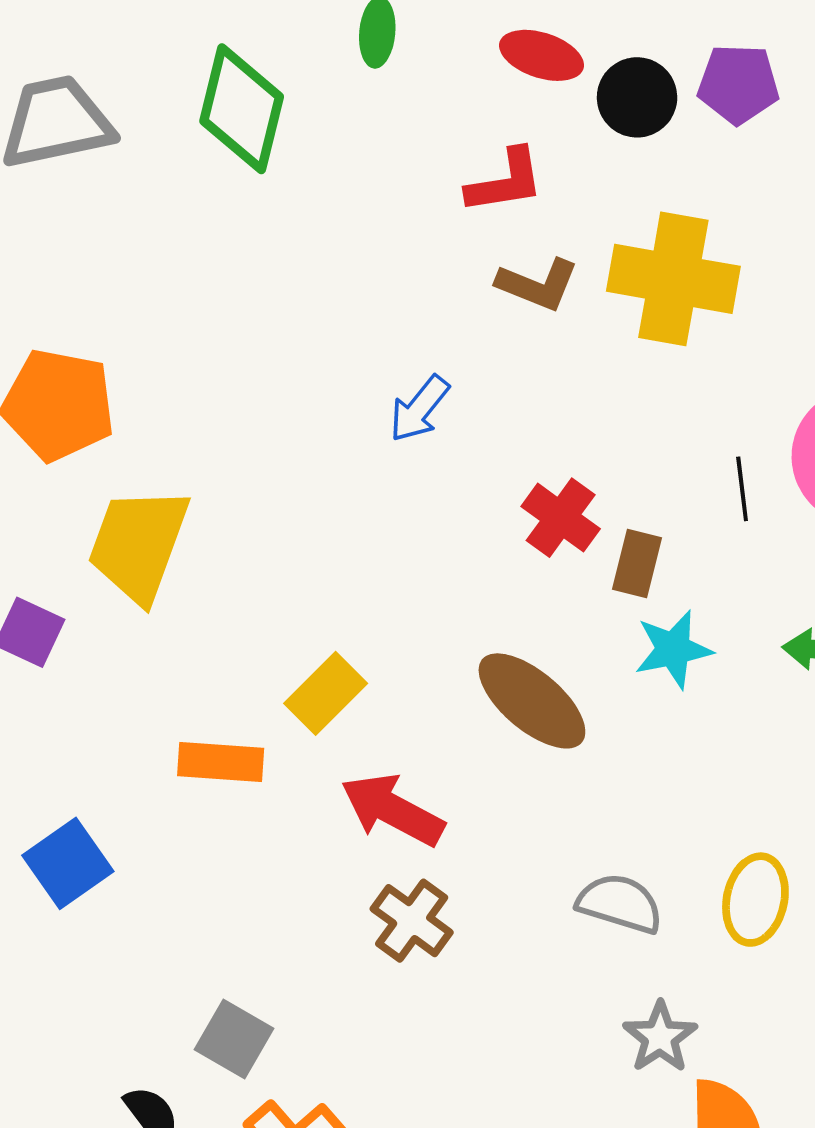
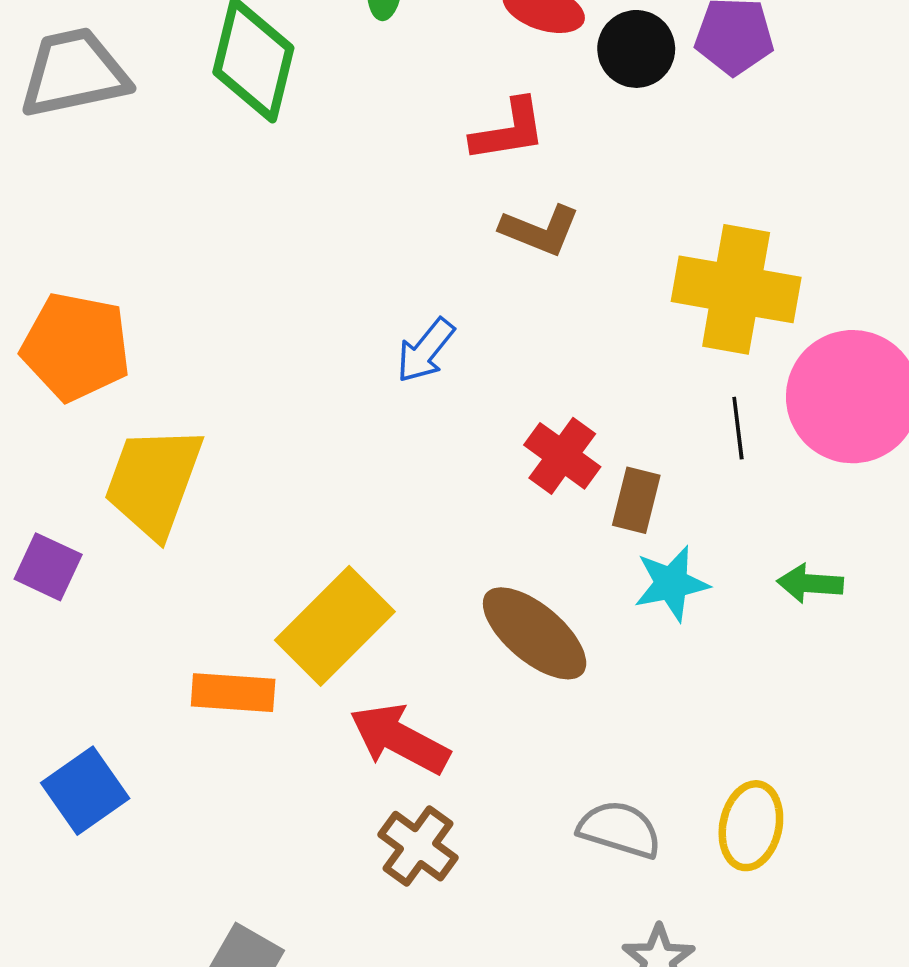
yellow cross: (673, 279) -> (736, 289), moved
yellow rectangle: (326, 693) -> (335, 626), size x1.5

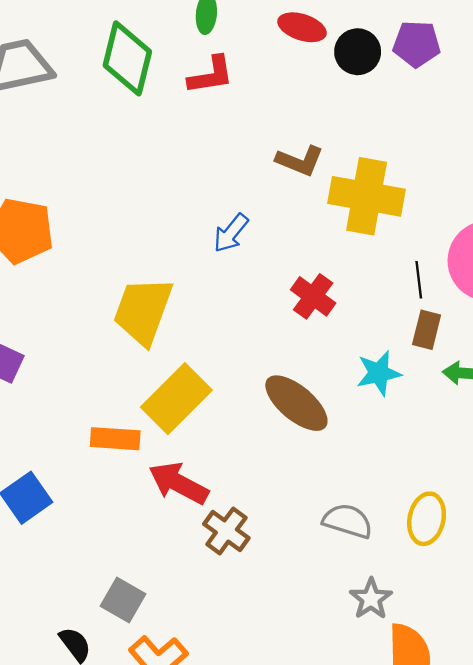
red L-shape: (509, 130) -> (211, 75), moved
yellow cross: (736, 289) -> (367, 196), moved
yellow trapezoid: (154, 482) -> (143, 311), moved
brown rectangle: (636, 500) -> (427, 330), moved
red arrow: (399, 739) -> (179, 483), moved

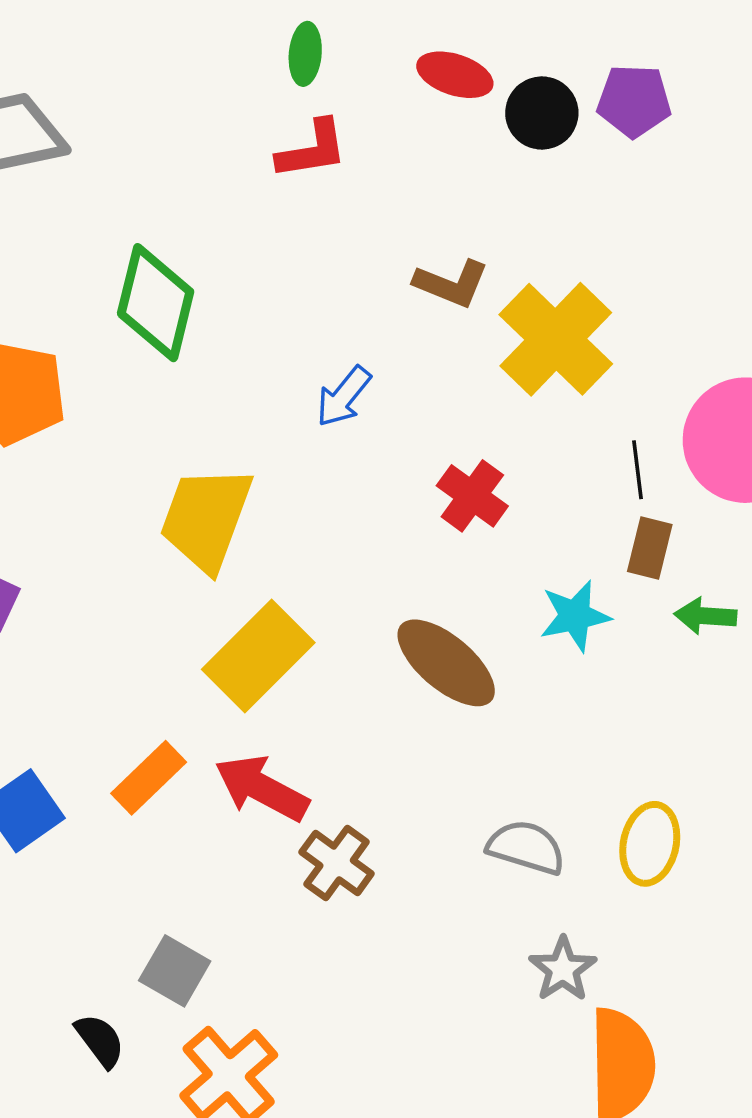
green diamond: (127, 58) -> (156, 303), moved
yellow cross: (367, 196) -> (556, 339), turned 34
orange rectangle: (115, 439) -> (149, 778), moved, turned -48

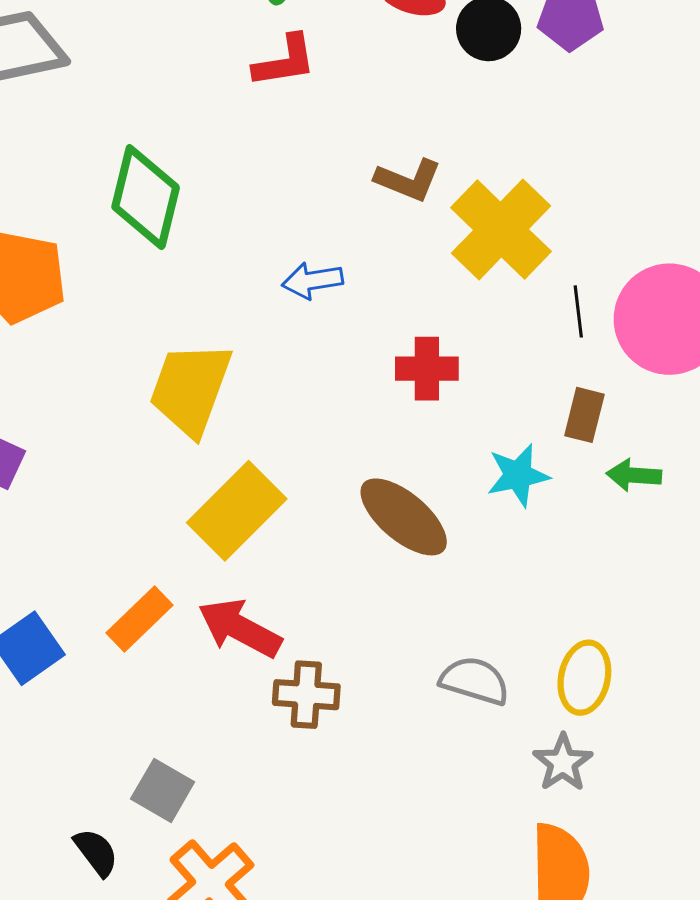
blue arrow: (343, 397) -> (312, 281), turned 42
black line: (638, 470) -> (578, 311), moved
red cross: (472, 496) -> (427, 369), turned -36
brown cross: (337, 863) -> (306, 695), turned -32
gray star: (563, 969) -> (563, 763), moved

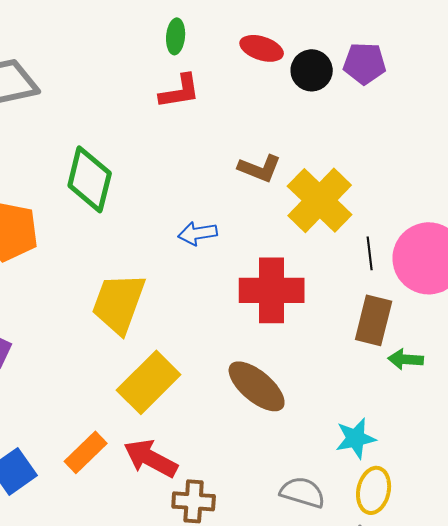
red cross: (427, 369) -> (272, 290), size x1.6
brown rectangle: (584, 415) -> (374, 320), size x1.4
cyan star: (518, 475) -> (356, 438), moved

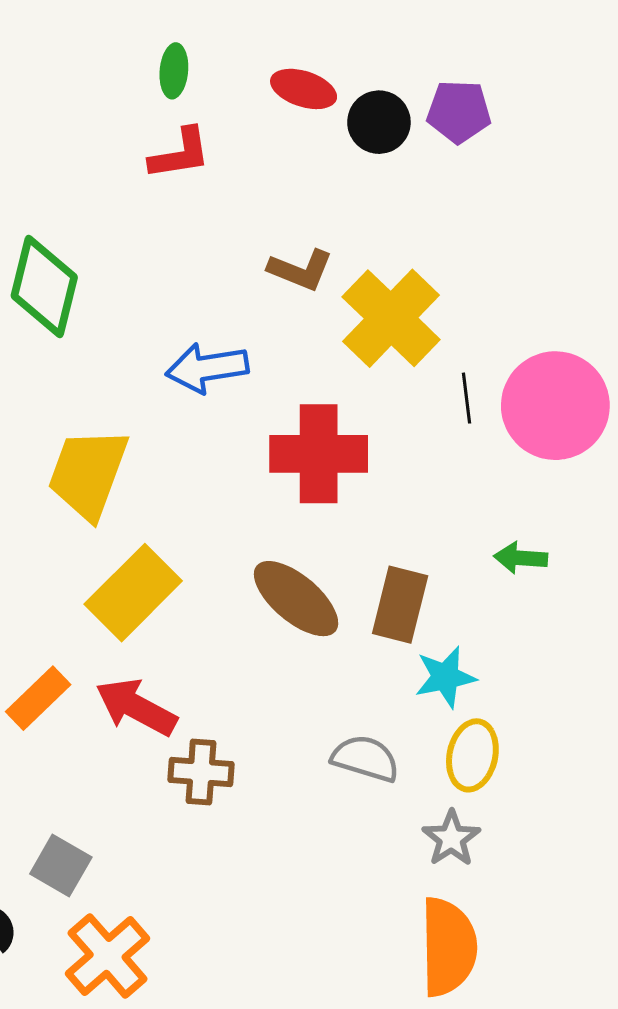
blue arrow: (198, 233) -> (207, 368), size x1.4
brown rectangle: (374, 320) -> (400, 605), moved

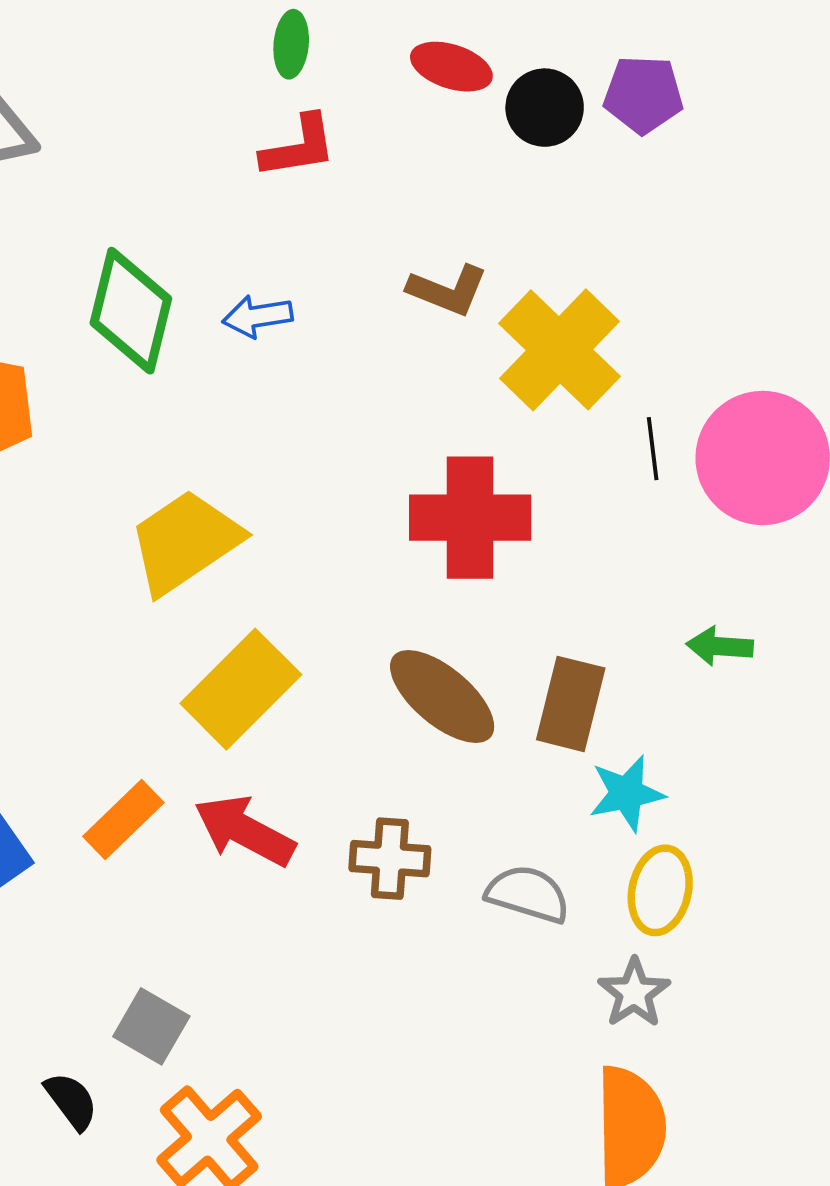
blue arrow: (207, 368) -> (258, 316), moved, size x0.7
yellow trapezoid: (88, 473) -> (185, 542), turned 36
brown cross: (201, 772) -> (390, 859), moved

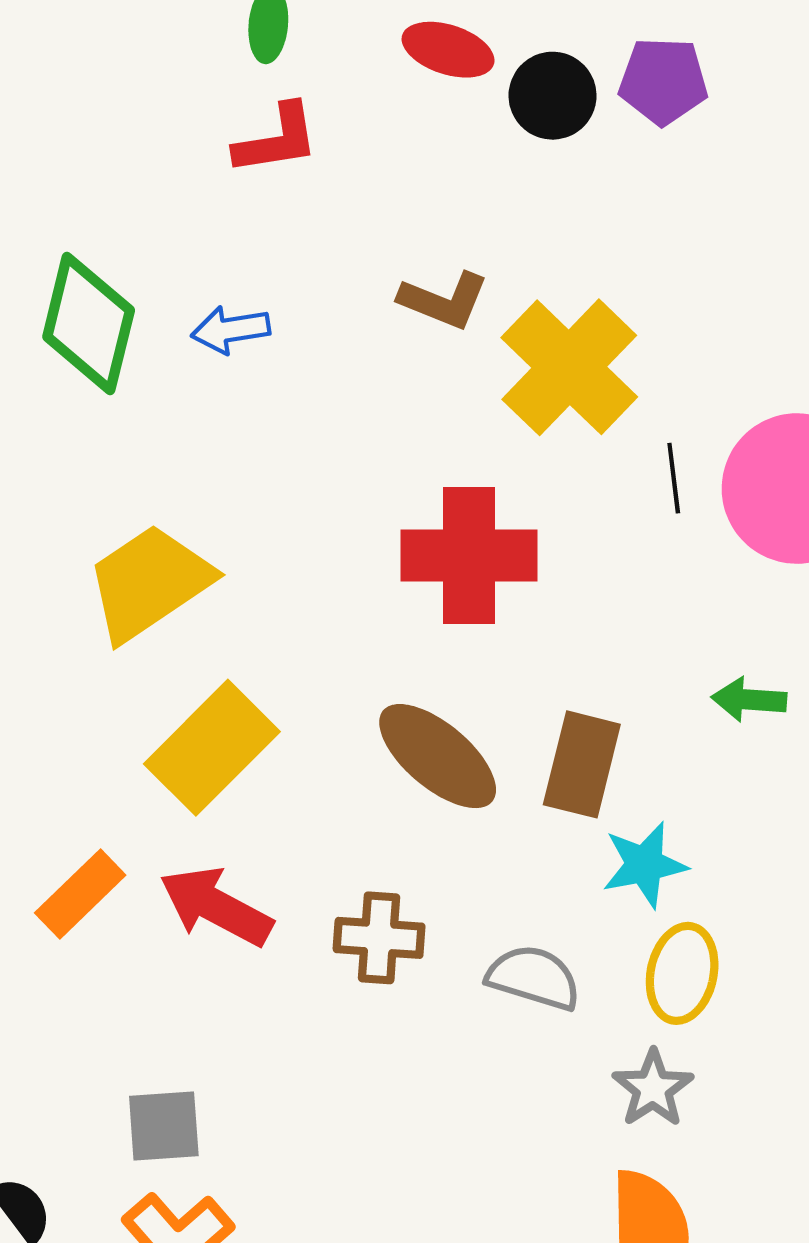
gray square: (151, 1026) -> (164, 1126), moved, turned -34

